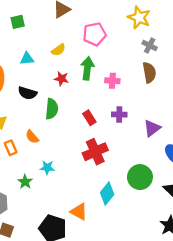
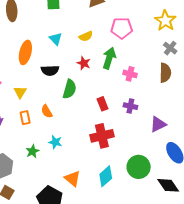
cyan triangle: (27, 59) -> (56, 39), turned 40
black semicircle: (27, 93) -> (50, 70), turned -30
orange triangle: (79, 212) -> (72, 179), moved

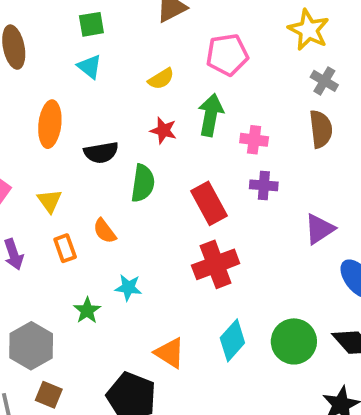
cyan triangle: (56, 39) -> (89, 67), moved
red rectangle: (102, 104) -> (209, 203), size x1.5
purple cross: (130, 106) -> (264, 185), moved
green circle: (139, 167) -> (294, 341), moved

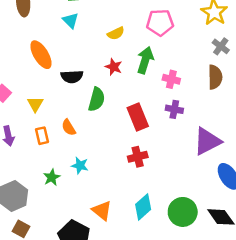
orange ellipse: (50, 124) -> (41, 55), turned -44
purple triangle: (320, 229) -> (207, 141), size x1.4
red cross: (216, 264) -> (138, 157), size x0.7

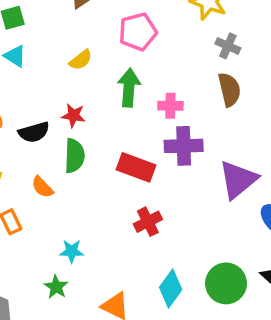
red star: (114, 67) -> (73, 116), moved
purple cross: (174, 109) -> (184, 146), size x1.5
red rectangle: (138, 117) -> (136, 167), turned -35
orange semicircle: (69, 127) -> (42, 187), moved
green star: (52, 177) -> (56, 287), moved

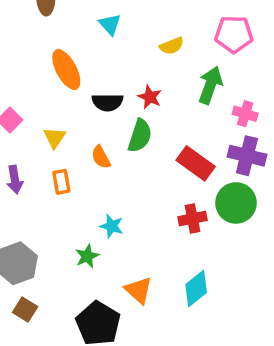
green circle: (226, 283) -> (236, 203), moved

